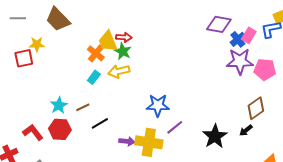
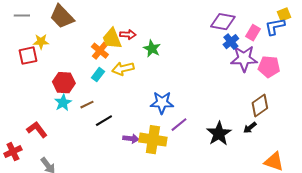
blue cross: (238, 39) -> (231, 42), moved
green star: (123, 51) -> (152, 49), moved
red hexagon: (60, 129) -> (64, 83), moved

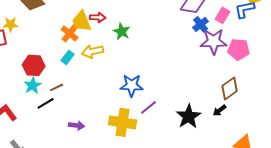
black line: (104, 121) -> (46, 103), moved
purple arrow: (131, 139) -> (77, 125), moved

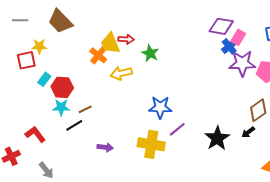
pink rectangle: (223, 15) -> (238, 37), moved
cyan rectangle: (68, 57) -> (44, 79), moved
cyan star: (33, 85) -> (61, 107), turned 30

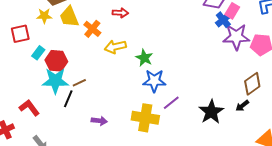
yellow trapezoid: (110, 43) -> (69, 17), moved
yellow star: (39, 46) -> (44, 16), moved
green star: (150, 53) -> (144, 58), moved
cyan star: (61, 107) -> (55, 81), size x1.5
black line: (74, 125) -> (68, 99), turned -36

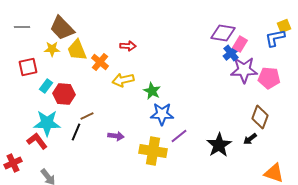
cyan star: (55, 81) -> (47, 123), moved
brown diamond: (252, 84) -> (260, 117), turned -35
purple arrow: (99, 121) -> (116, 136), moved

